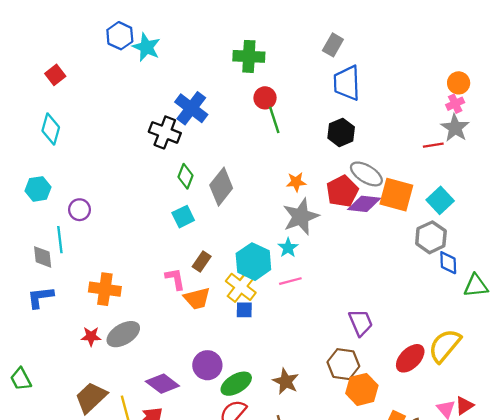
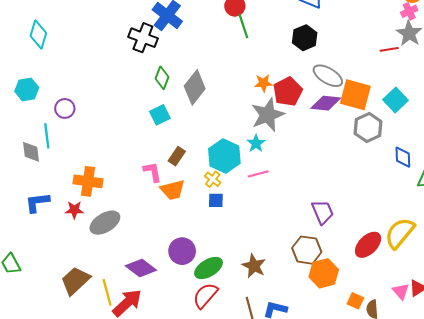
red pentagon: (342, 191) -> (288, 92), moved
gray hexagon: (431, 237) -> (368, 127), moved
yellow cross: (241, 287) -> (213, 179), size x0.6
blue L-shape: (40, 297) -> (37, 202), moved
red star: (91, 336) -> (74, 210), moved

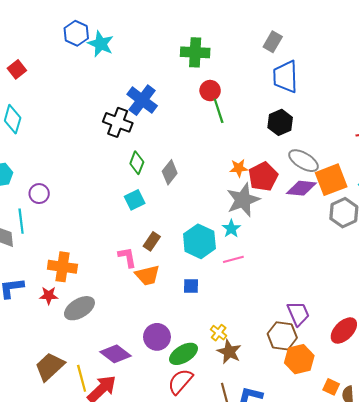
gray diamond: (195, 87) -> (170, 172), size x0.7
orange square: (355, 95) -> (331, 180), turned -36
yellow cross: (213, 179) -> (219, 333), moved
purple trapezoid: (323, 212) -> (298, 314), moved

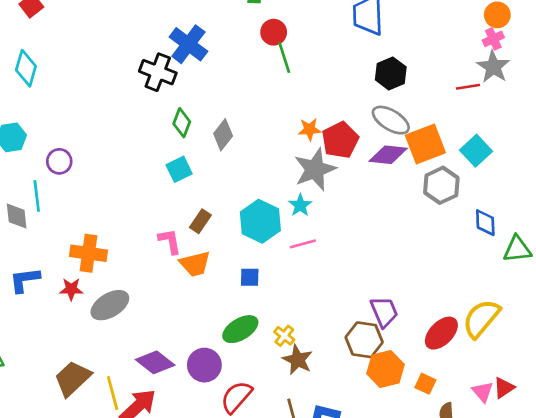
black hexagon: (280, 122) -> (391, 73), moved
purple circle: (157, 337) -> (204, 365), moved
green ellipse: (184, 354) -> (240, 329), moved
orange square: (331, 387) -> (425, 384), moved

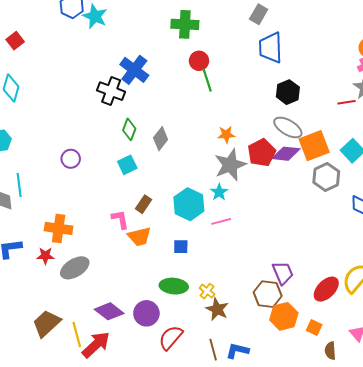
red pentagon: (340, 140) -> (262, 153), moved
purple circle: (59, 161) -> (71, 159), moved
green ellipse: (240, 329) -> (174, 286), turned 36

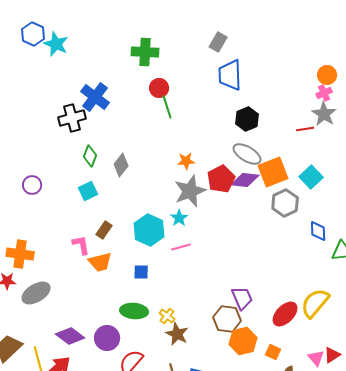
black cross: (111, 91) -> (72, 118), turned -36

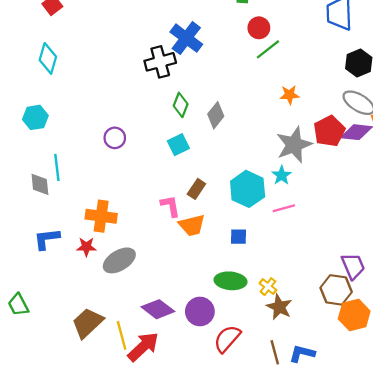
green line: (167, 107) -> (268, 49), turned 70
orange star: (186, 161) -> (290, 95), moved

